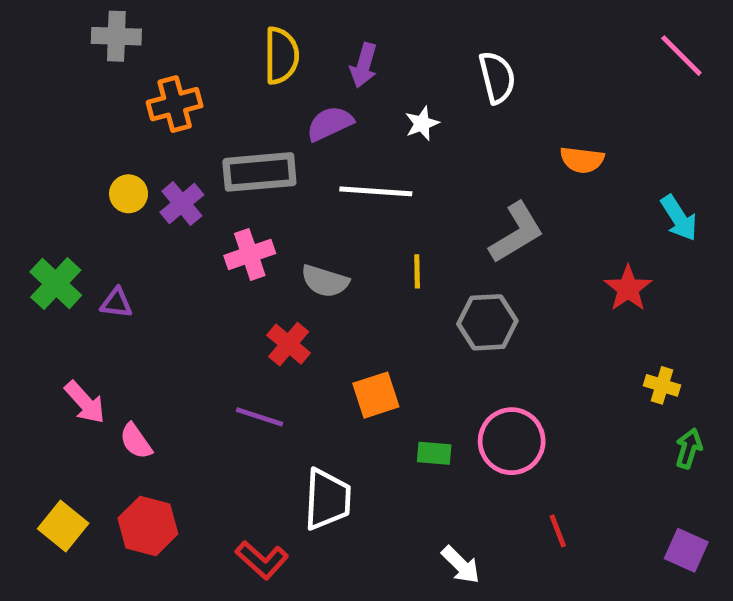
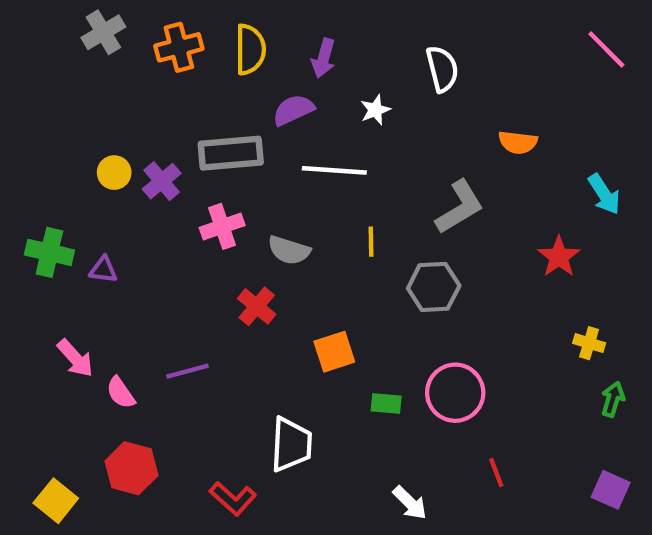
gray cross: (116, 36) -> (103, 32), turned -33
orange cross: (175, 104) -> (179, 47), moved
green cross: (56, 284) -> (49, 252), turned -30
purple line: (259, 417) -> (188, 371), moved, turned -33
yellow square: (63, 526) -> (56, 501), moved

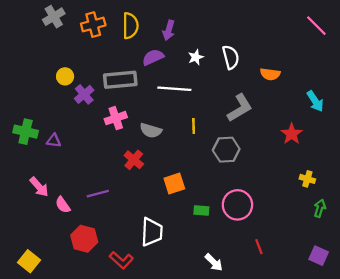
white semicircle: (442, 69) -> (231, 57), moved
yellow circle: (114, 173) -> (65, 76), moved
red hexagon: (131, 468) -> (84, 239), moved

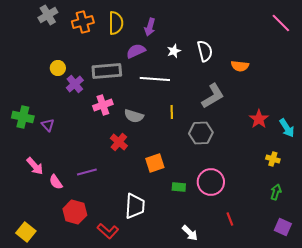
cyan arrow: (315, 101) -> (287, 128), moved
purple triangle: (54, 141) -> (48, 125), turned 40
green arrow: (320, 208) -> (276, 192), moved

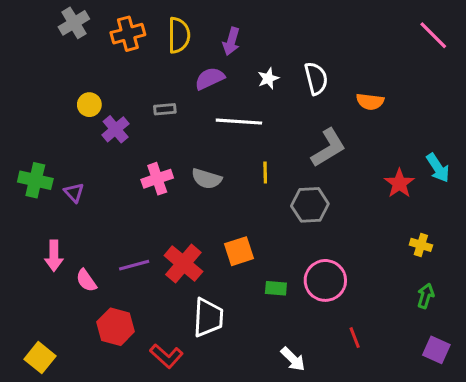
gray rectangle: (107, 71) -> (165, 109), size x0.5
pink cross: (103, 105) -> (157, 179), moved
cyan arrow: (287, 128) -> (438, 168), moved
red cross: (119, 142) -> (183, 263), moved, size x1.4
pink arrow: (35, 166) -> (54, 256), turned 42

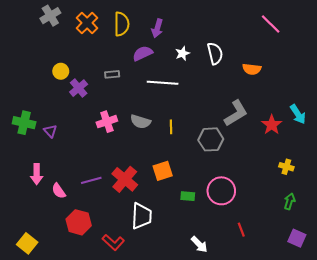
orange cross: (128, 34) -> (87, 23), turned -30
pink line: (433, 35) -> (271, 24), moved
gray L-shape: (328, 148) -> (236, 113), moved
yellow line: (265, 172) -> (171, 127), moved

